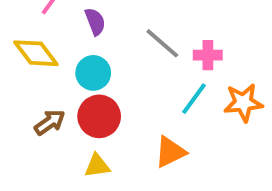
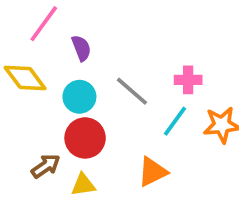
gray line: (162, 43) -> (132, 91), moved
brown arrow: (50, 122) -> (46, 166), moved

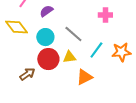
purple semicircle: (81, 48) -> (46, 11), turned -104
pink cross: (188, 80) -> (105, 15), moved
yellow triangle: (83, 185) -> (69, 57), moved

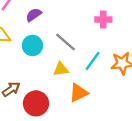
red circle: (48, 59) -> (36, 103), moved

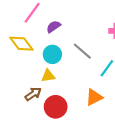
yellow triangle: (61, 69) -> (48, 76), moved

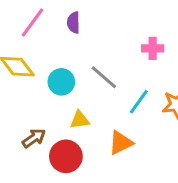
purple semicircle: (53, 27) -> (74, 23), moved, turned -56
yellow triangle: (48, 76) -> (80, 120), moved

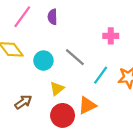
yellow triangle: (80, 120) -> (57, 89), turned -32
red circle: (66, 156) -> (63, 115), moved

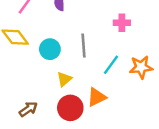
gray line: (75, 57) -> (83, 46), turned 45
brown arrow: (23, 102) -> (28, 109), moved

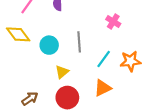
pink cross: (122, 23) -> (113, 22), turned 32
orange triangle: (97, 97) -> (103, 88), moved

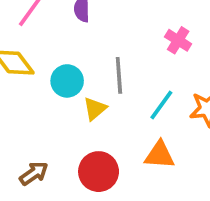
yellow triangle: (62, 72) -> (95, 109), moved
orange triangle: (103, 88) -> (160, 155), turned 30

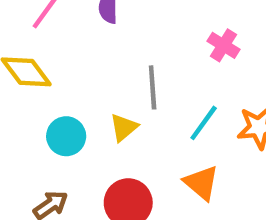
cyan circle: (67, 81) -> (66, 136), moved
orange triangle: (160, 155) -> (201, 183), turned 36

